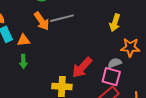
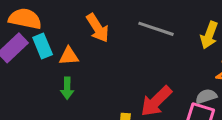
gray line: (62, 18) -> (156, 29), moved, turned 30

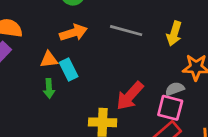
orange arrow: (98, 28) -> (73, 33), turned -72
cyan rectangle: (43, 46) -> (69, 70), moved

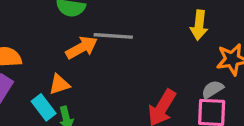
gray line: (126, 31) -> (113, 36), moved
cyan rectangle: (69, 70) -> (44, 107), moved

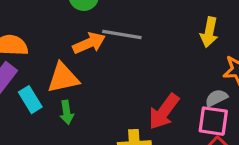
orange triangle: (59, 84) -> (63, 78), size x1.5
cyan rectangle: (44, 107) -> (30, 100), moved

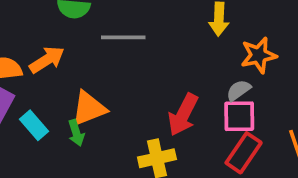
orange arrow: (89, 43) -> (47, 60), moved
orange triangle: (63, 78) -> (89, 108), moved

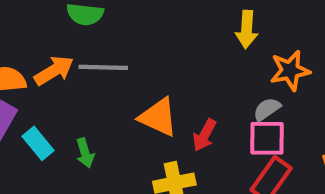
gray line: (123, 37) -> (103, 67), moved
orange triangle: (89, 108) -> (158, 117), moved, turned 45
red arrow: (183, 115) -> (204, 135), size x0.7

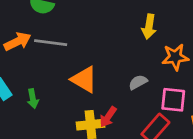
gray semicircle: (267, 109) -> (138, 82), moved
red arrow: (204, 135) -> (108, 117), moved
pink square: (267, 138) -> (173, 100), moved

